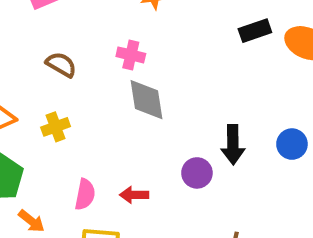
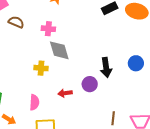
brown semicircle: (61, 64) -> (16, 22), moved
yellow cross: (56, 127) -> (41, 68), moved, turned 32
red arrow: (134, 195) -> (65, 93), moved

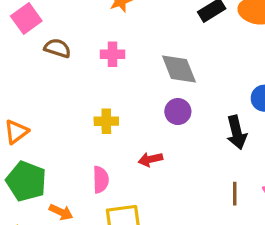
gray diamond: (59, 50) -> (179, 69), moved
black arrow: (106, 67) -> (237, 132), moved
purple circle: (90, 84) -> (178, 112), moved

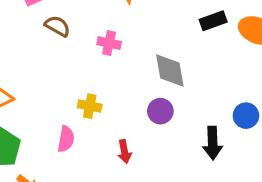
red arrow: (150, 159) -> (124, 152), turned -100
pink semicircle: (101, 180) -> (66, 139), moved

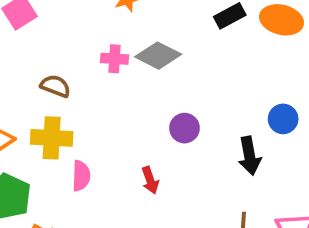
brown semicircle: (57, 26) -> (55, 86), moved
gray diamond: (170, 71) -> (158, 56), moved, turned -45
yellow cross: (90, 106) -> (52, 138), moved, size x1.5

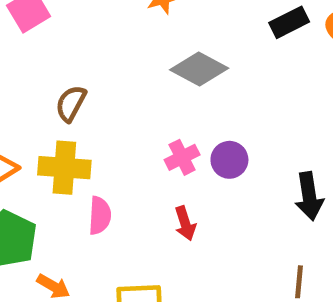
pink cross: (115, 59) -> (182, 157), moved, turned -32
brown semicircle: (55, 86) -> (71, 103), turned -84

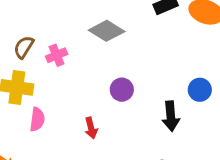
pink cross: (182, 157) -> (57, 55), moved

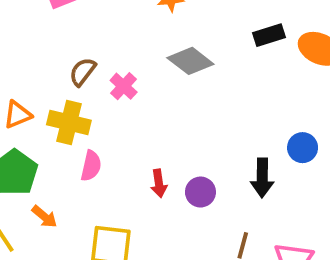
pink cross: (57, 55) -> (124, 86), turned -30
purple circle: (122, 90) -> (200, 192), moved

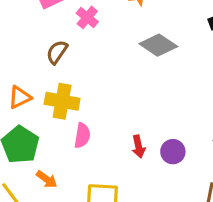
brown semicircle: (83, 72) -> (57, 52), moved
pink cross: (124, 86) -> (87, 17), moved

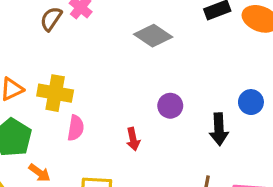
brown semicircle: (57, 52) -> (51, 19), moved
purple circle: (173, 152) -> (170, 106), moved

